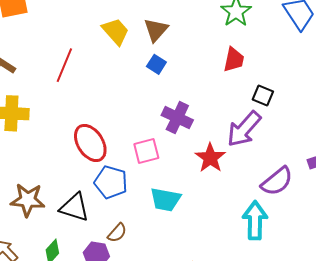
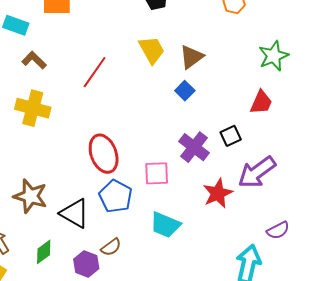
black square: (263, 95) -> (231, 136), moved, turned 30
purple semicircle: (277, 181) -> (278, 230), size x0.7

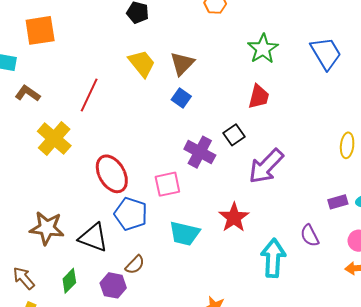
yellow cross: (33, 108) -> (54, 139), moved, turned 36
red star: (218, 193) -> (234, 217), moved
purple semicircle: (278, 230) -> (310, 236), moved, turned 100

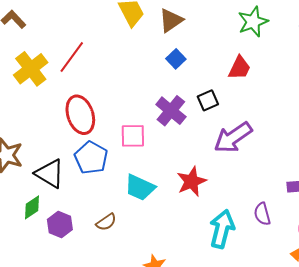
red line: (89, 95) -> (72, 57), moved
blue square: (181, 98) -> (176, 59), moved
brown semicircle: (135, 265) -> (106, 222), moved
green diamond: (69, 281) -> (32, 207), moved

